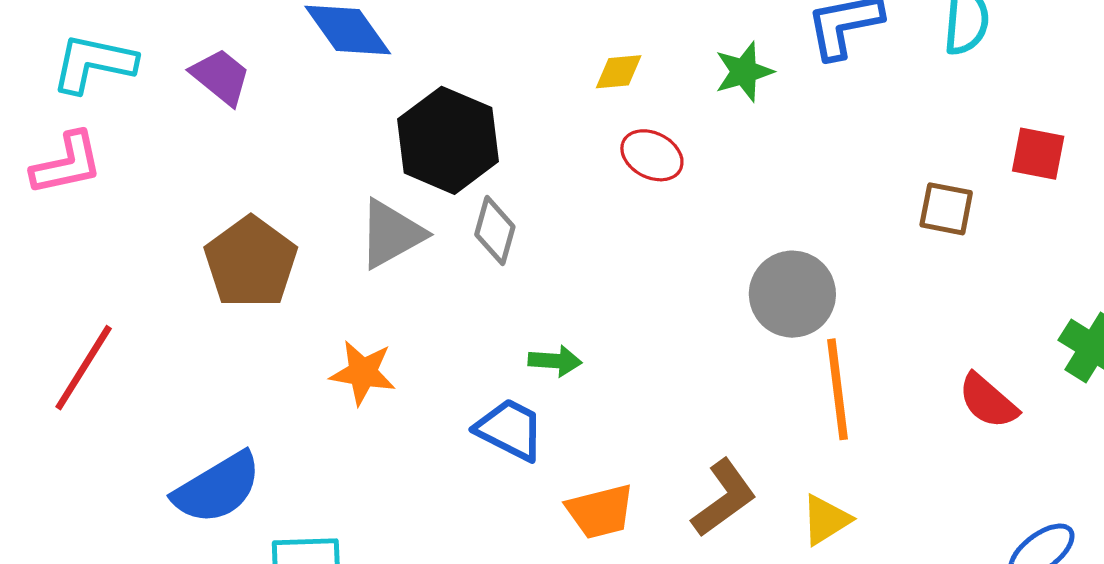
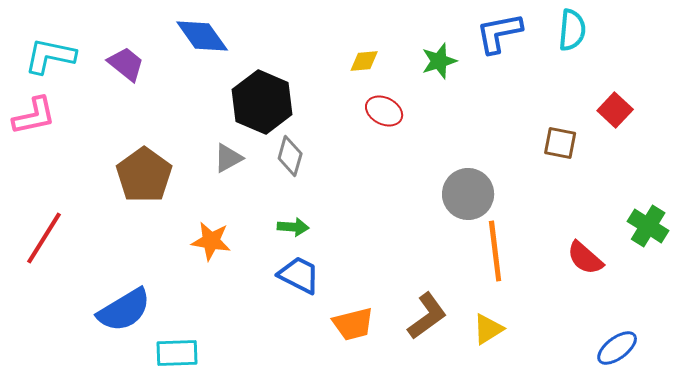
red square: (1038, 154) -> (615, 110), turned 32
gray triangle: (391, 234) -> (228, 158), size x0.7
green arrow: (555, 361) -> (293, 227), moved

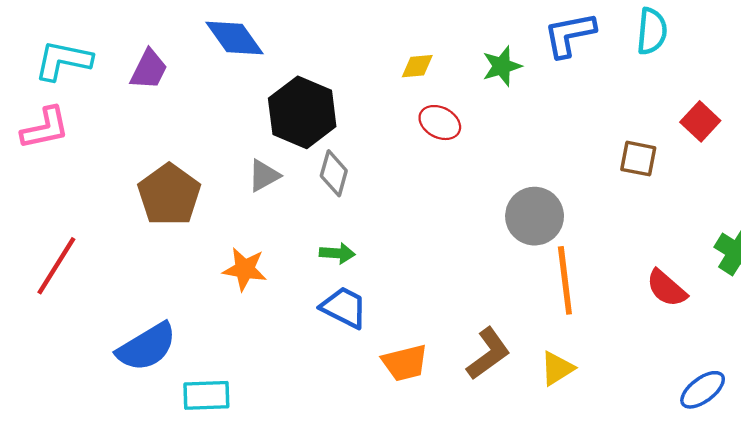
purple trapezoid: (126, 64) -> (149, 70), turned 78

